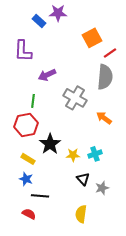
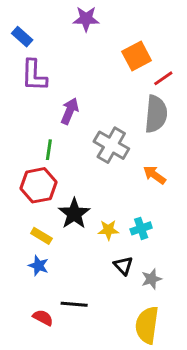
blue rectangle: (39, 21) -> (22, 37), moved
purple arrow: (47, 75) -> (70, 111), turned 138
black line: (40, 196) -> (74, 304), moved
yellow semicircle: (81, 214) -> (147, 325), moved, size x1.4

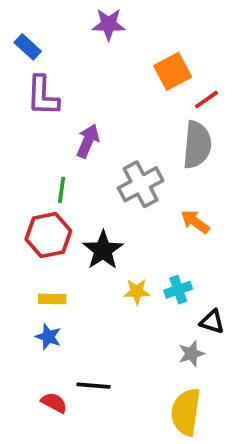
gray cross: (111, 145) -> (141, 184), turned 32
black star: (74, 214) -> (103, 250), moved
yellow rectangle: (41, 236) -> (52, 299), turned -30
black triangle: (123, 266) -> (212, 322), moved, turned -30

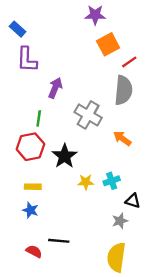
purple star: (109, 24) -> (95, 15), moved
gray cross: (141, 184) -> (88, 115), turned -32

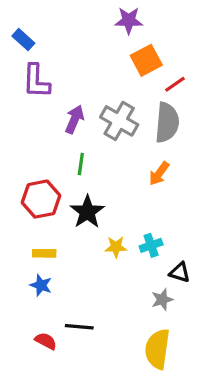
gray cross: (88, 115) -> (119, 121), moved
green line: (39, 118) -> (81, 164), moved
orange arrow: (122, 138) -> (159, 174), moved, turned -90

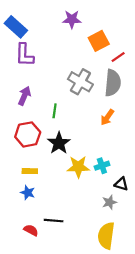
purple star: (129, 20) -> (72, 19), moved
blue rectangle: (23, 40) -> (16, 27), size x1.5
purple arrow: (74, 119) -> (24, 96), moved
yellow star: (116, 247) -> (78, 167), size x1.5

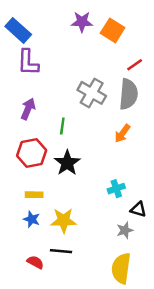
orange square: (99, 41) -> (113, 30), moved, turned -30
yellow star: (78, 167) -> (64, 220), moved

